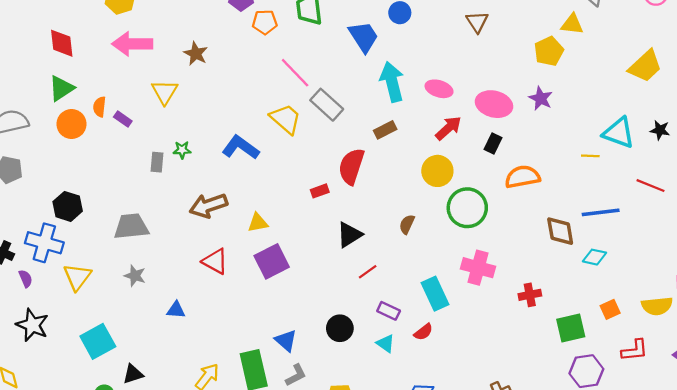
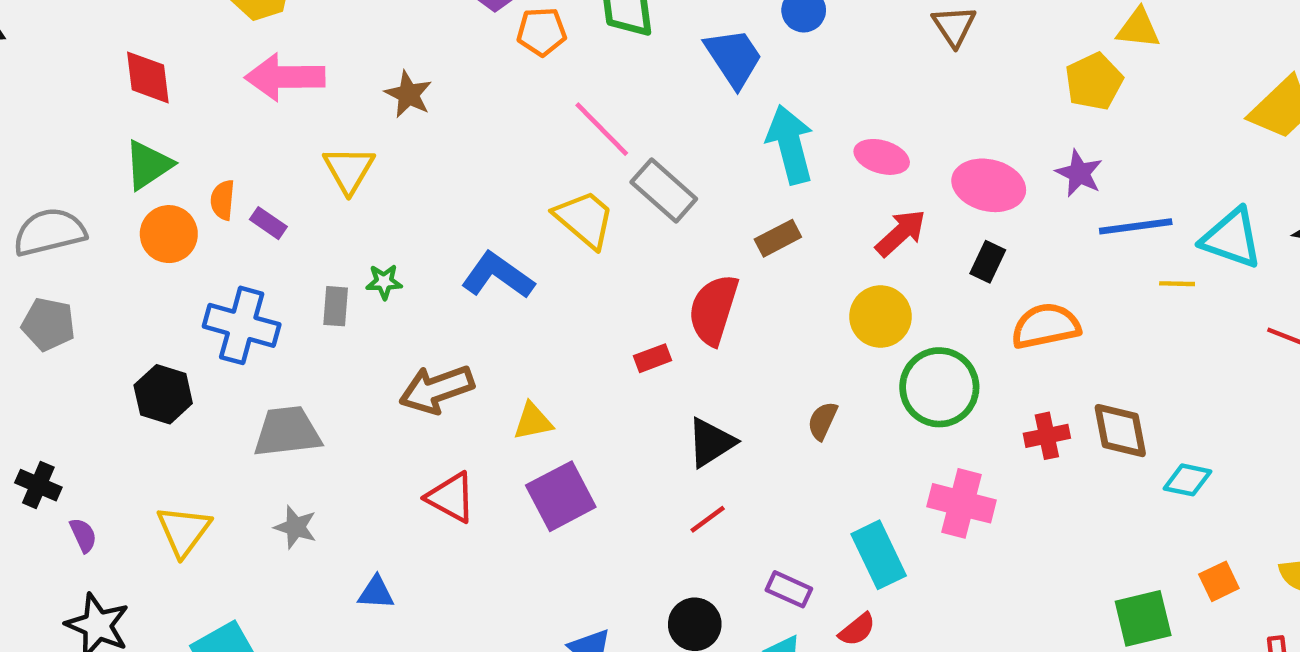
blue line: (601, 212) -> (1136, 226), moved
blue cross: (44, 243) -> (242, 325), moved
red line: (368, 272) -> (708, 519), moved
red cross: (530, 295) -> (1047, 436), moved

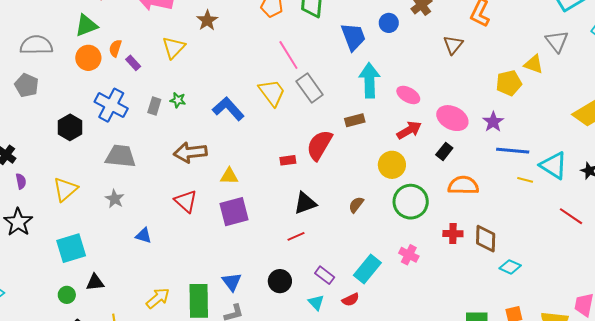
pink cross: (962, 503) -> (409, 255), size x0.7
cyan rectangle: (879, 555) -> (367, 269), turned 52

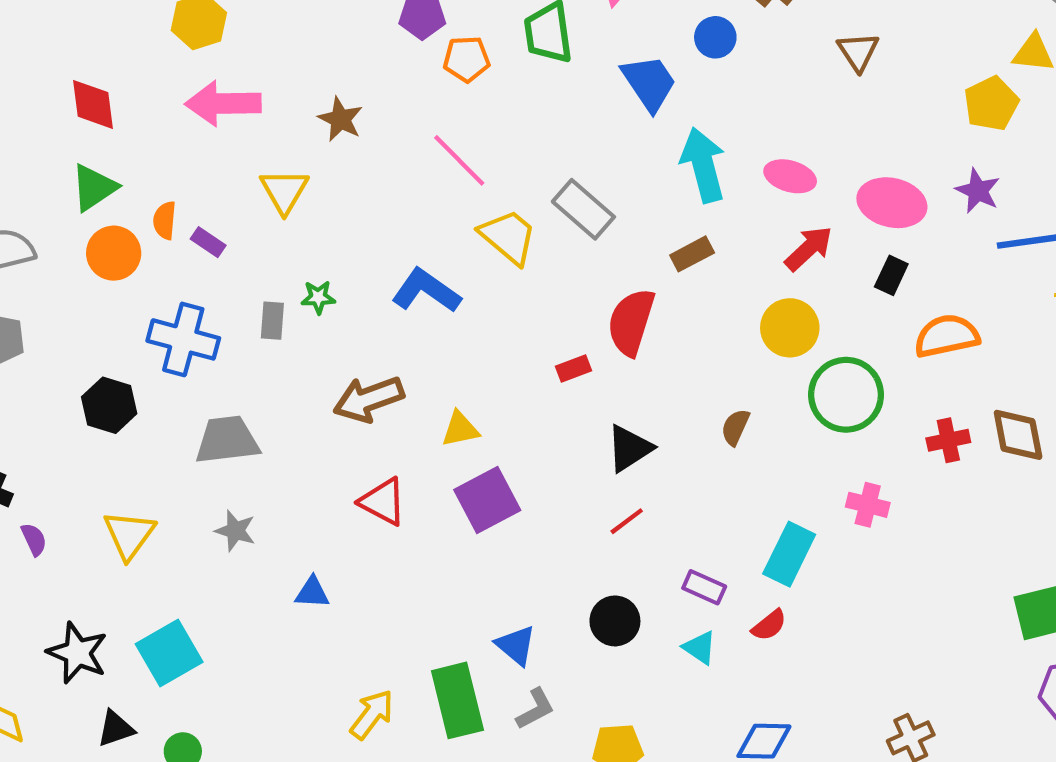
pink line: (288, 55) -> (459, 160), moved
black star: (18, 222) -> (77, 653), moved
black triangle: (95, 282) -> (116, 729), moved

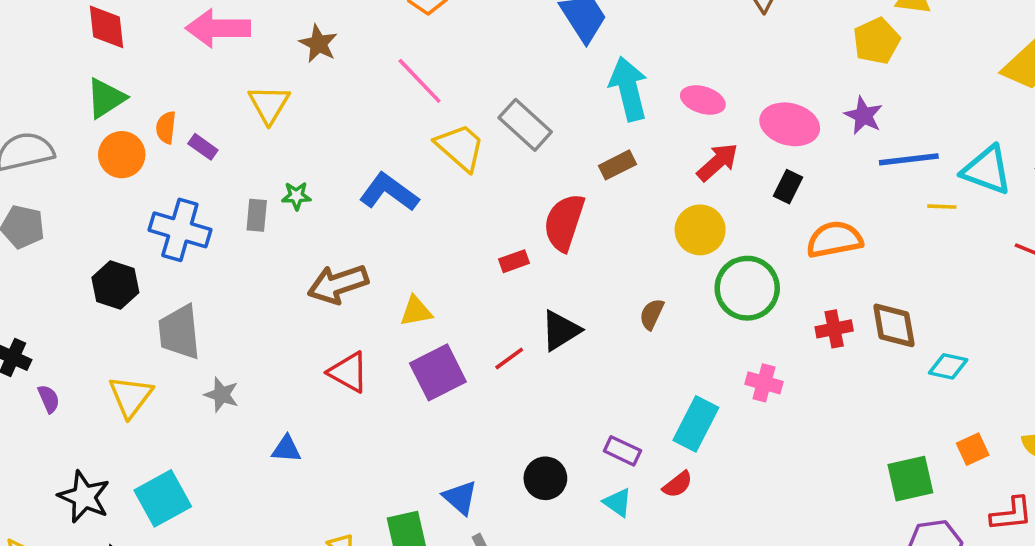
gray trapezoid: (227, 440) -> (179, 332), moved, turned -90
red line: (627, 521) -> (509, 359), moved

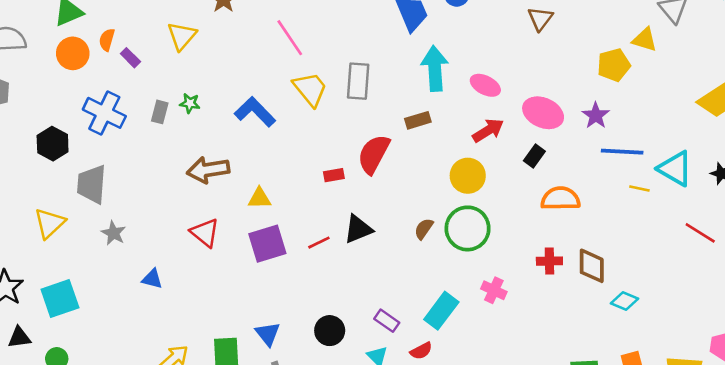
gray rectangle: (525, 125) -> (358, 81), turned 42
green circle: (747, 288) -> (468, 228), moved

